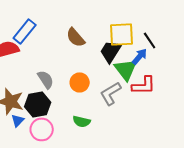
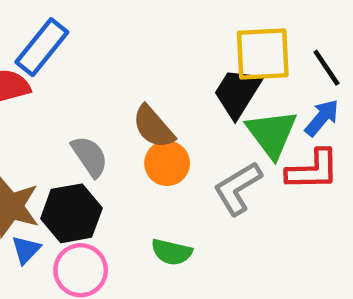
brown semicircle: (76, 37) -> (153, 127), moved
blue arrow: (140, 56) -> (322, 118), moved

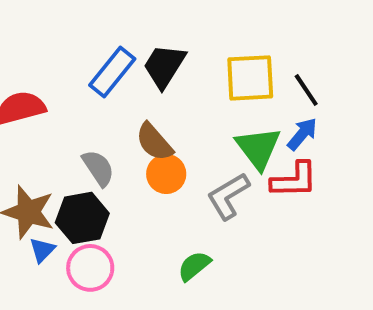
blue rectangle: (42, 47) -> (112, 72), moved
black trapezoid: (238, 93) -> (164, 66), moved
green semicircle: (172, 252) -> (194, 266), moved, turned 128

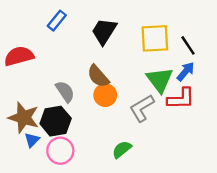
blue rectangle: (112, 72) -> (57, 21), moved, size x0.7

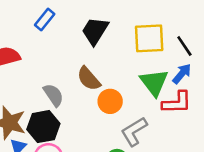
orange circle: (105, 95) -> (110, 101), moved
gray L-shape: (142, 108) -> (134, 132), moved

